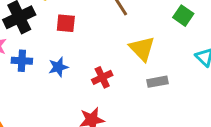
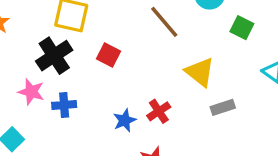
red square: (66, 23) -> (109, 55), turned 30
blue star: (58, 67) -> (125, 120), moved

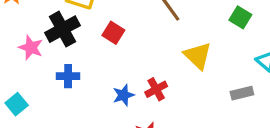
pink star: (31, 92) -> (31, 48), moved
gray rectangle: (223, 107) -> (242, 93), moved

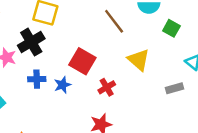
red square: (113, 33) -> (82, 61), moved, size x1.5
blue star: (123, 95) -> (62, 85), moved

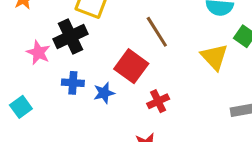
brown line: (114, 21) -> (157, 32), moved
yellow triangle: (139, 60) -> (214, 57), moved

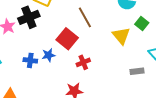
blue cross: (73, 83) -> (30, 60), moved

